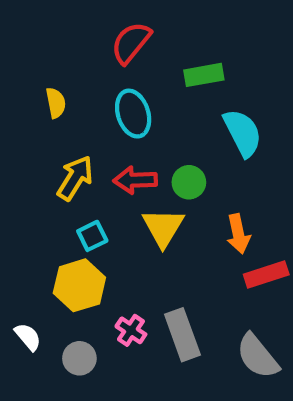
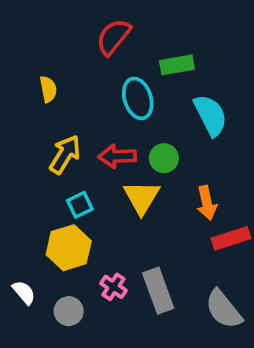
cyan ellipse: (133, 114) -> (138, 98), moved

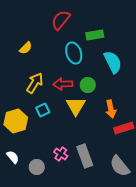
yellow semicircle: (48, 89) -> (26, 48), turned 56
yellow hexagon: (69, 248) -> (16, 121), moved

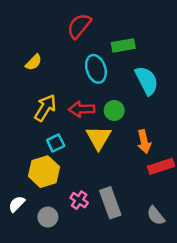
yellow hexagon: (16, 121) -> (44, 172), moved
white semicircle: (13, 157) -> (17, 204), turned -96
gray semicircle: (120, 166) -> (156, 216), size x0.7

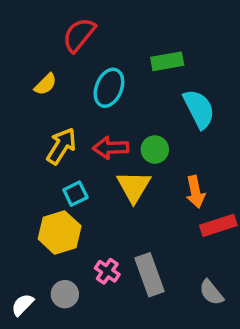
red semicircle: (79, 26) -> (79, 35), moved
cyan ellipse: (96, 69) -> (109, 88), moved, turned 40
white semicircle: (17, 204) -> (23, 305), moved

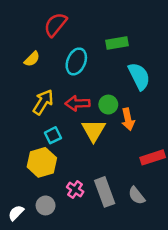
orange arrow: (195, 192) -> (128, 119), moved
gray semicircle: (211, 292) -> (137, 196), moved

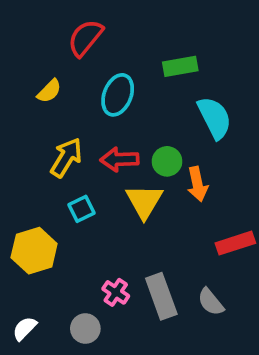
yellow hexagon: (42, 162) -> (34, 251), moved
gray circle: (46, 205) -> (85, 328), moved

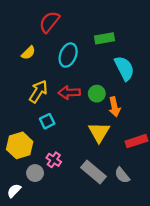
yellow triangle: (144, 201) -> (99, 132), moved
pink cross: (116, 292) -> (54, 160), moved
gray rectangle: (161, 296) -> (93, 172), turned -30
gray circle: (85, 328) -> (35, 173), moved

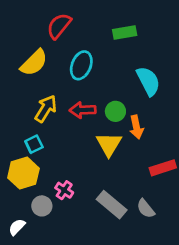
green rectangle: (105, 38) -> (125, 32), moved
yellow semicircle: (28, 53) -> (34, 63), size x1.6
cyan square: (47, 121) -> (34, 144), moved
yellow triangle: (99, 132) -> (109, 144), moved

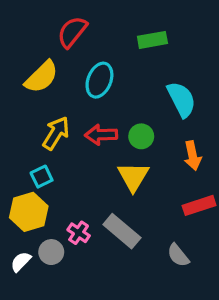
orange arrow: (136, 127) -> (193, 156), moved
gray rectangle: (112, 205) -> (122, 231), moved
white semicircle: (17, 227) -> (21, 262), moved

